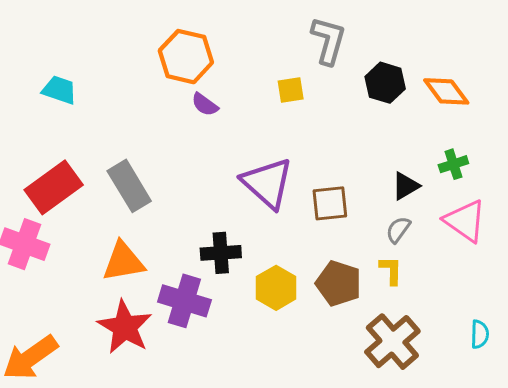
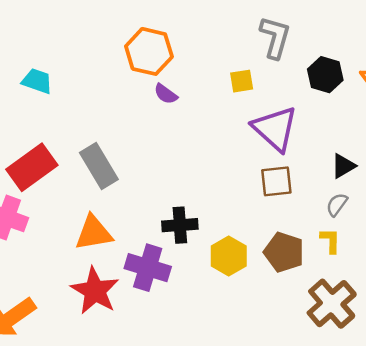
purple triangle: (267, 183) -> (275, 129), moved

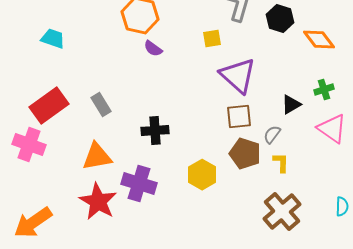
black hexagon: (325, 75) -> (280, 18), moved
gray rectangle: (99, 166) -> (101, 104), size x0.7
gray semicircle: (337, 205) -> (272, 134), moved
black cross: (180, 225) -> (155, 130), moved
brown pentagon: (284, 252) -> (245, 154), moved

